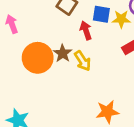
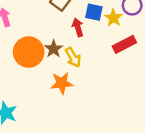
yellow star: (121, 19) -> (113, 18), turned 30
orange star: (107, 112) -> (62, 83), moved

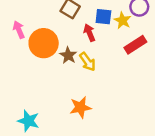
orange circle: (29, 52) -> (44, 43), moved
orange star: (62, 83) -> (80, 107), moved

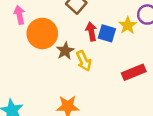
blue square: (103, 17) -> (107, 33), moved
red rectangle: (135, 45) -> (134, 72), moved

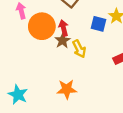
red arrow: (91, 31) -> (64, 28), moved

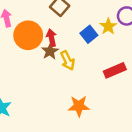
blue square: (98, 24) -> (89, 34), turned 35
orange star: (67, 89) -> (79, 106), moved

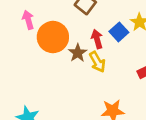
red arrow: (51, 38) -> (97, 39), moved

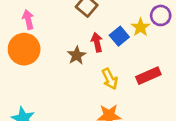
orange circle: (53, 37) -> (24, 49), moved
yellow arrow: (97, 62) -> (110, 79), moved

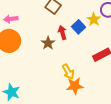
pink arrow: (28, 20) -> (11, 19), turned -80
yellow arrow: (110, 79) -> (68, 72), moved

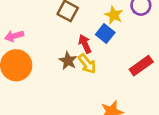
yellow star: (94, 19) -> (114, 15), moved
yellow arrow: (68, 72) -> (87, 64), moved

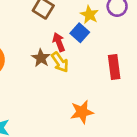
red rectangle: (141, 66) -> (114, 67), turned -65

